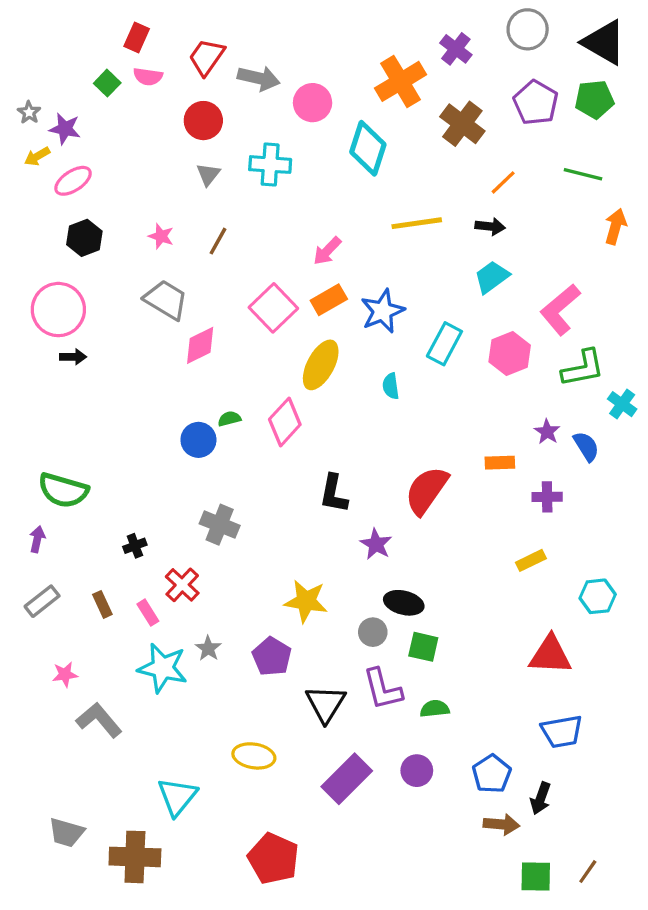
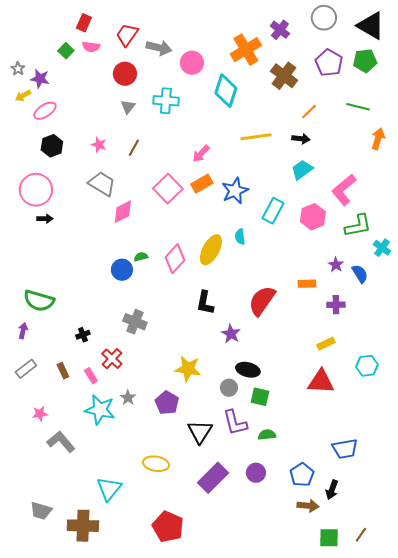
yellow ellipse: (321, 365) -> (211, 250), moved
red triangle: (550, 655) -> (321, 382), moved

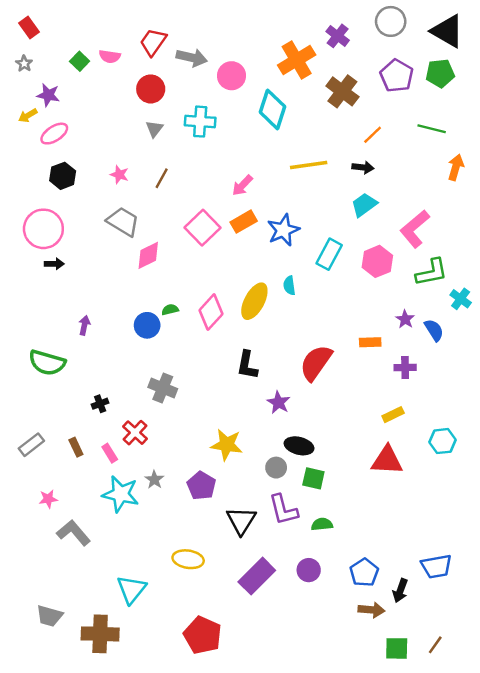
red rectangle: (84, 23) -> (29, 27), moved, turned -60
gray star: (18, 69) -> (24, 64), moved
purple arrow: (23, 331) -> (84, 325), moved
blue trapezoid: (345, 449) -> (436, 566), moved

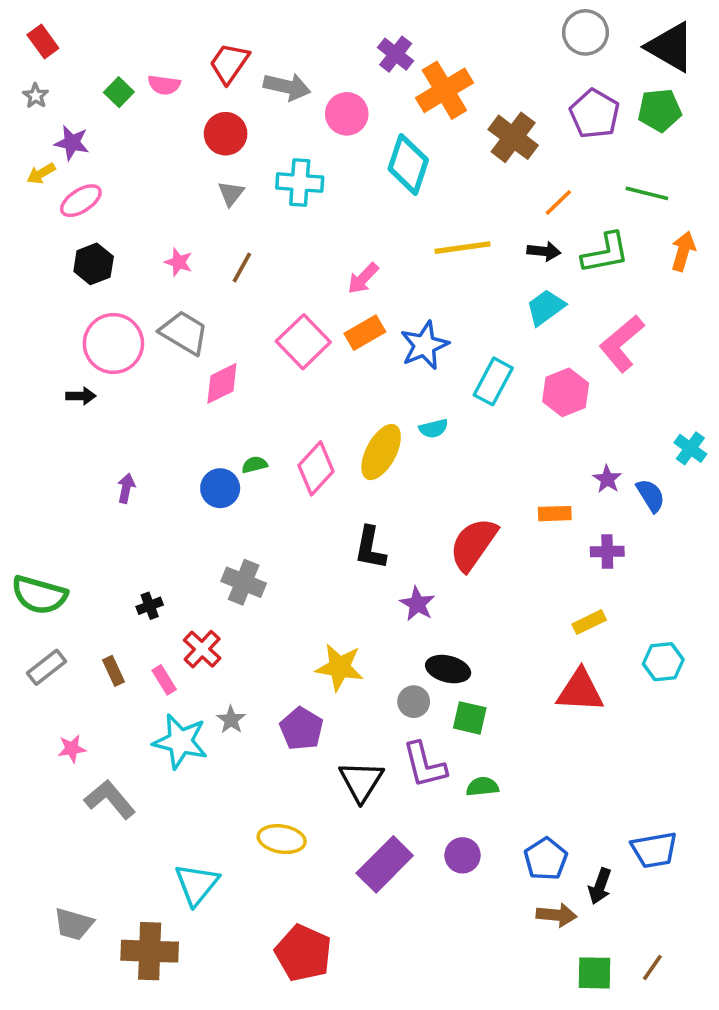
purple cross: (338, 36) -> (396, 54), moved
pink circle: (43, 229) -> (113, 344), moved
green L-shape: (432, 272) -> (605, 253), moved
cyan semicircle: (289, 286) -> (434, 429), turned -96
green semicircle: (47, 363) -> (39, 595), moved

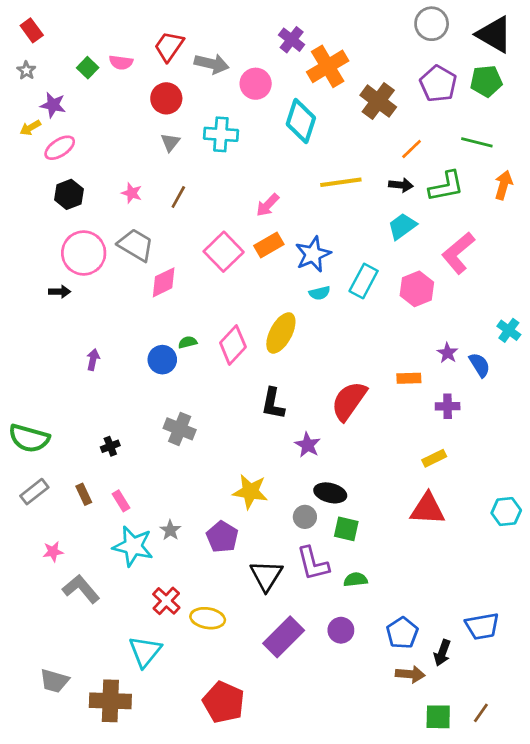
cyan semicircle: (434, 429) -> (320, 293), moved
red cross: (202, 649) -> (166, 601), moved
cyan hexagon: (663, 662) -> (506, 512), moved

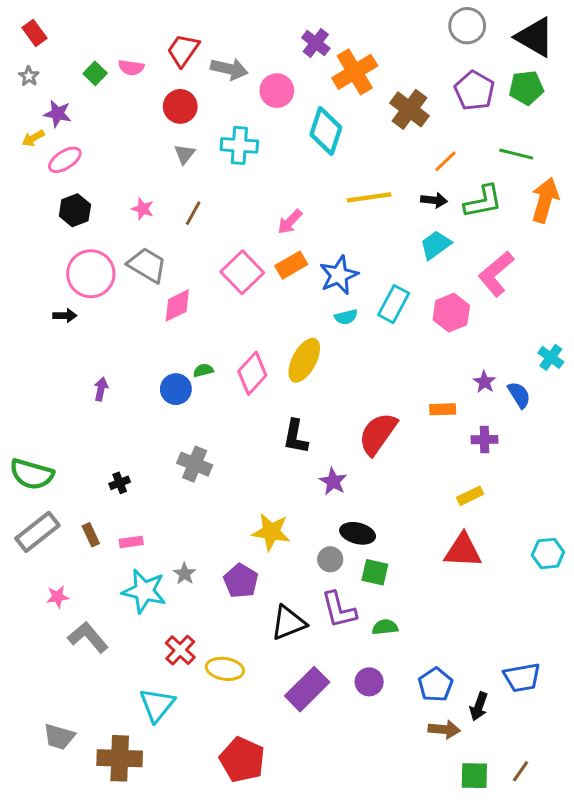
orange arrow: (504, 185) -> (545, 200), size x1.4
gray rectangle: (34, 492) -> (37, 532), size x1.4
pink rectangle: (121, 501) -> (131, 542), turned -66
black triangle: (266, 576) -> (288, 623), turned 36

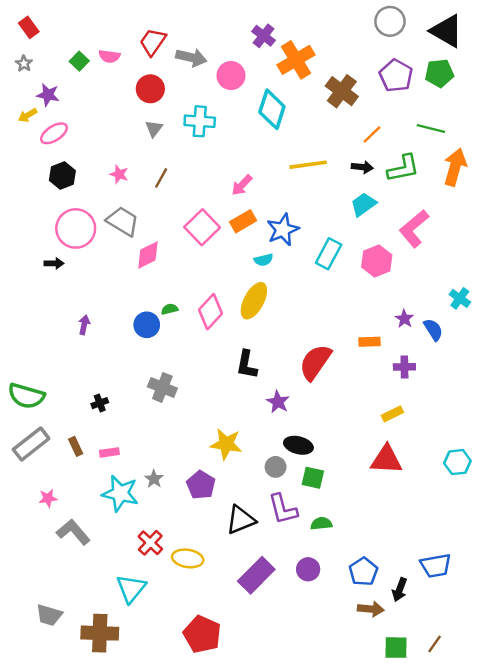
cyan semicircle: (346, 317) -> (264, 260), moved

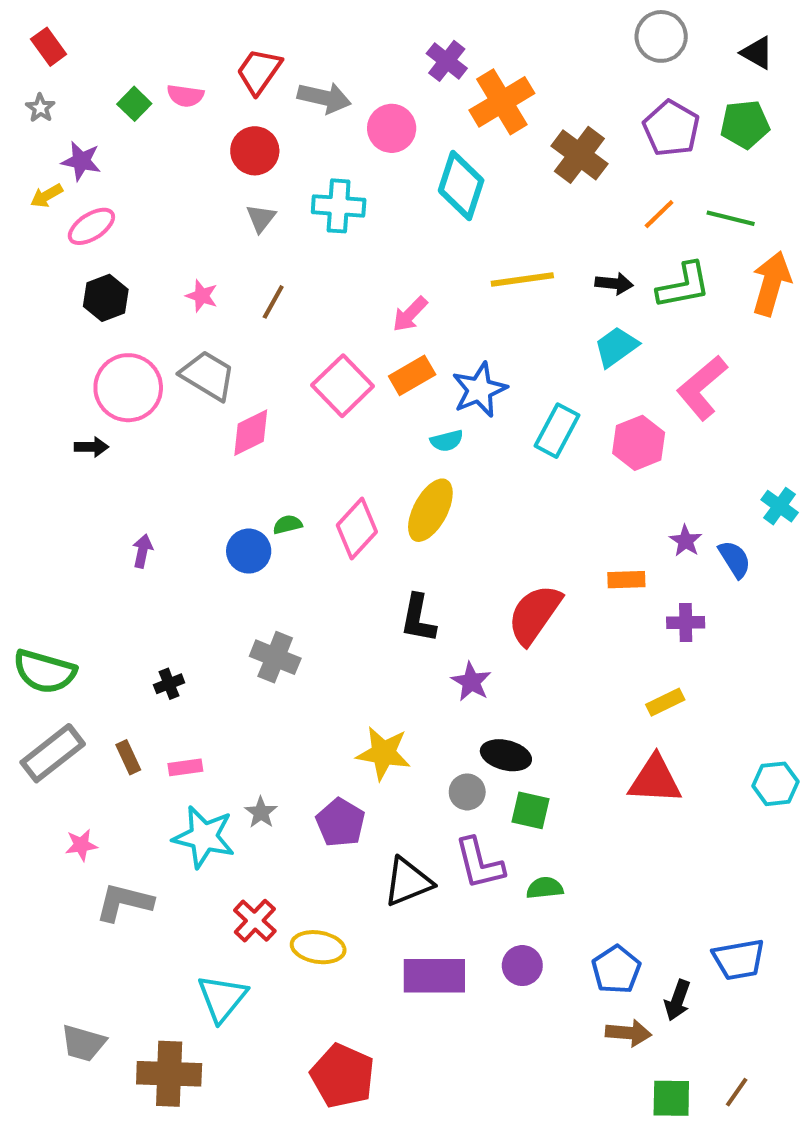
black triangle: (447, 31) -> (757, 53), size x0.6
orange line: (372, 135) -> (659, 214), moved
gray L-shape: (73, 532) -> (124, 902), turned -36
purple rectangle: (256, 575) -> (434, 976), turned 45

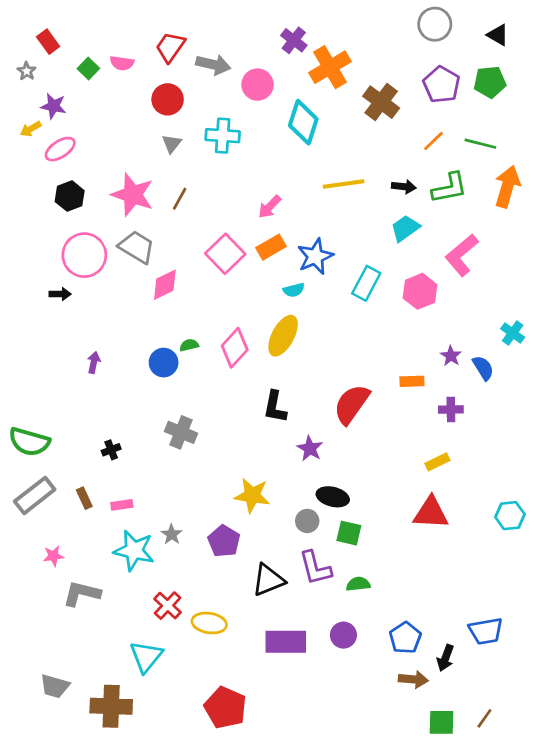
red rectangle: (49, 47) -> (48, 42), moved
pink star: (202, 296) -> (133, 195), size x2.0

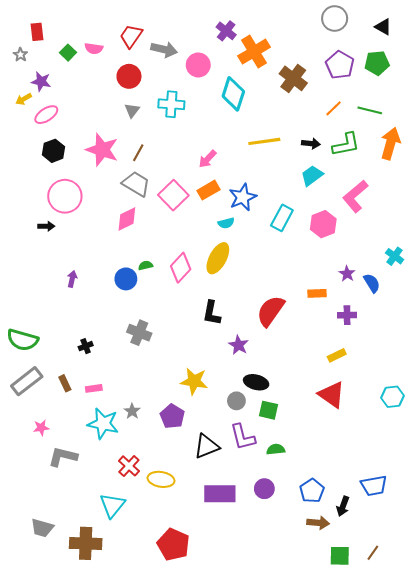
red rectangle: (48, 42) -> (37, 32), turned 30
gray trapezoid: (137, 247) -> (136, 184), moved
red triangle: (431, 513) -> (332, 395), turned 32

